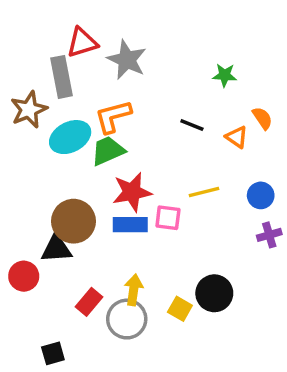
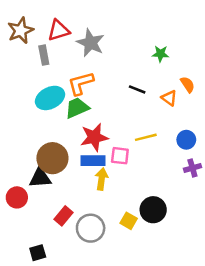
gray rectangle: (61, 77) -> (44, 55), size x0.7
brown star: (29, 110) -> (21, 30), moved
yellow arrow: (134, 290) -> (102, 179), moved

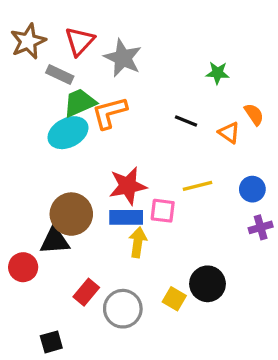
red triangle: (59, 30) -> (80, 41), turned -30
gray rectangle: (44, 55) -> (60, 75), turned -54
green trapezoid: (77, 108) -> (80, 103), moved

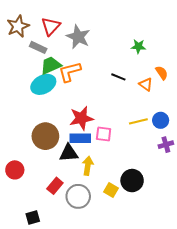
yellow line: (198, 186) -> (138, 121), moved
black triangle: (55, 241) -> (69, 153), moved
yellow arrow: (138, 242) -> (88, 166), moved

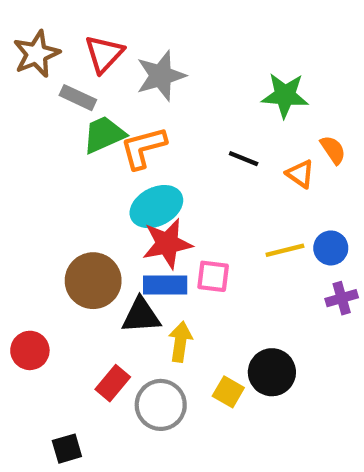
gray star: (78, 37) -> (161, 76), turned 30
green star: (138, 46) -> (285, 95), size x1.5
cyan ellipse: (43, 84) -> (156, 207), moved

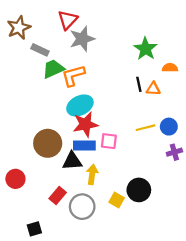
red triangle: (104, 54) -> (68, 20), moved
green star: (285, 95) -> (146, 49), turned 30
orange semicircle: (333, 150) -> (170, 68), moved, turned -56
black line: (244, 159) -> (139, 84), moved, turned 56
orange triangle: (300, 174) -> (153, 89), turned -32

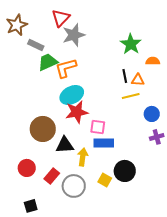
yellow line: (146, 128) -> (131, 96), moved
blue rectangle: (84, 145) -> (104, 143), moved
red circle: (15, 179) -> (27, 168), moved

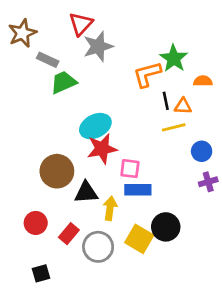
orange L-shape: (66, 68) -> (147, 74), moved
yellow square: (105, 180) -> (139, 239), size x1.5

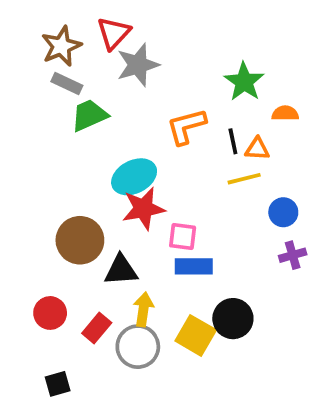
brown star: (22, 33) -> (61, 46), moved
orange L-shape: (147, 74) -> (186, 126), moved
yellow arrow: (110, 208) -> (143, 309), moved

